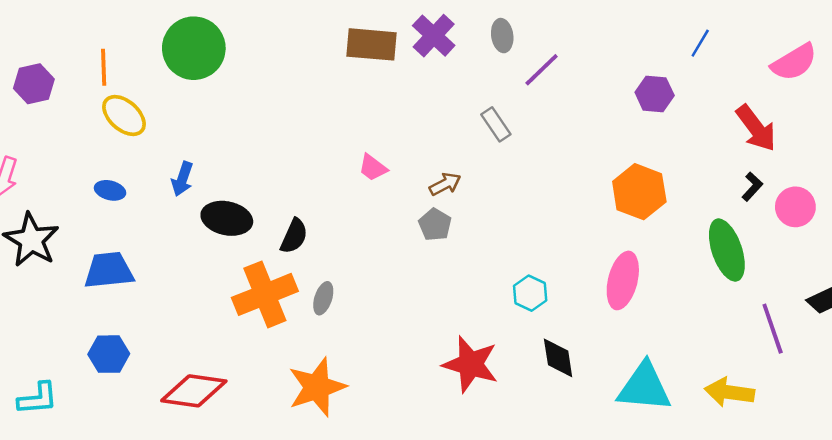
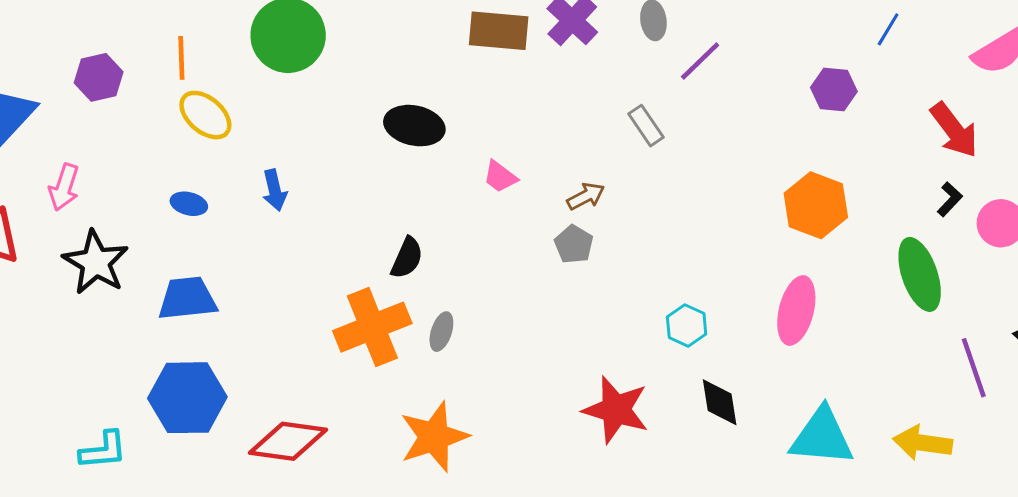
blue arrow: (182, 179) -> (275, 190), turned -32
black ellipse: (227, 218) -> (414, 126), moved
blue hexagon: (109, 354) -> (187, 398), size x1.6

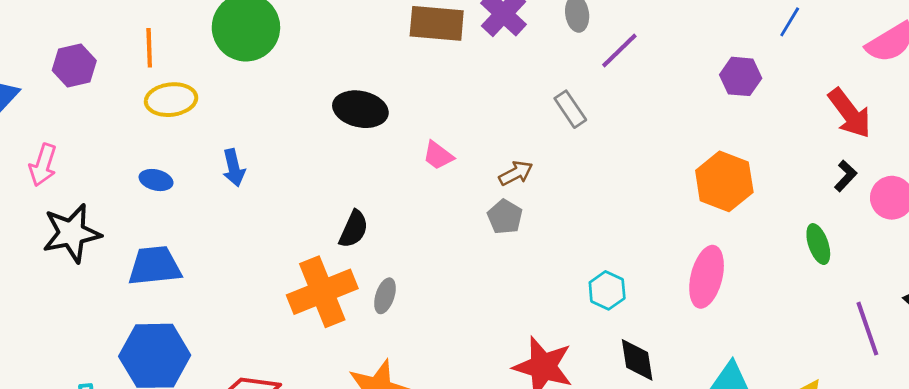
yellow ellipse: (205, 115) -> (171, 100), turned -48
black star: (96, 262) -> (72, 233), turned 30
green ellipse: (920, 274) -> (818, 244), size x0.6

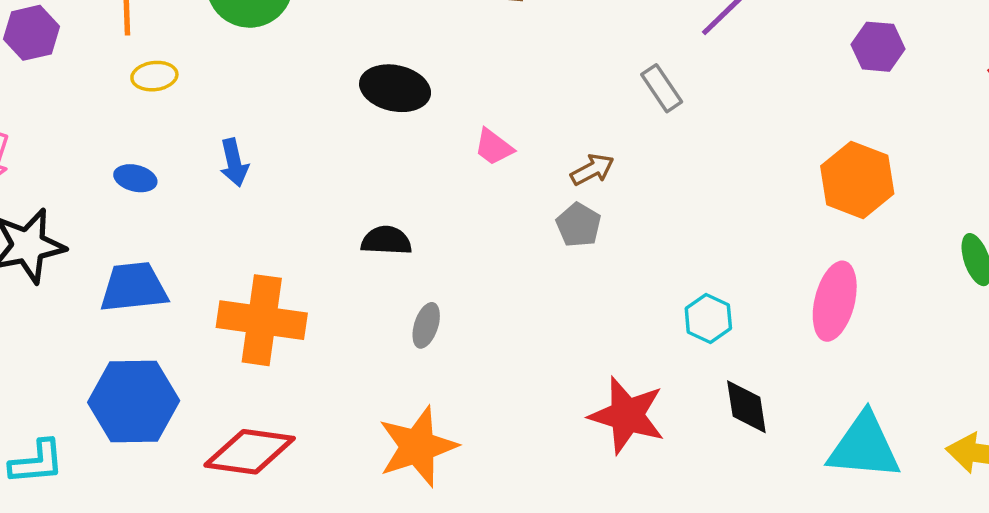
yellow ellipse: (171, 100) -> (154, 76), size x0.7
black semicircle: (354, 229) -> (386, 241), turned -111
orange cross: (322, 292) -> (262, 320), moved, turned 30

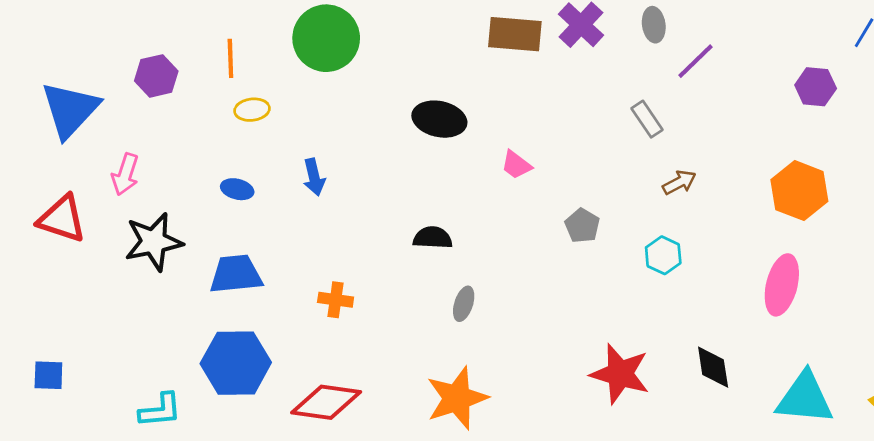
brown arrow: (592, 170) -> (679, 182), moved
cyan hexagon: (708, 318) -> (663, 255), moved
orange cross: (262, 320) -> (336, 300), size x0.5

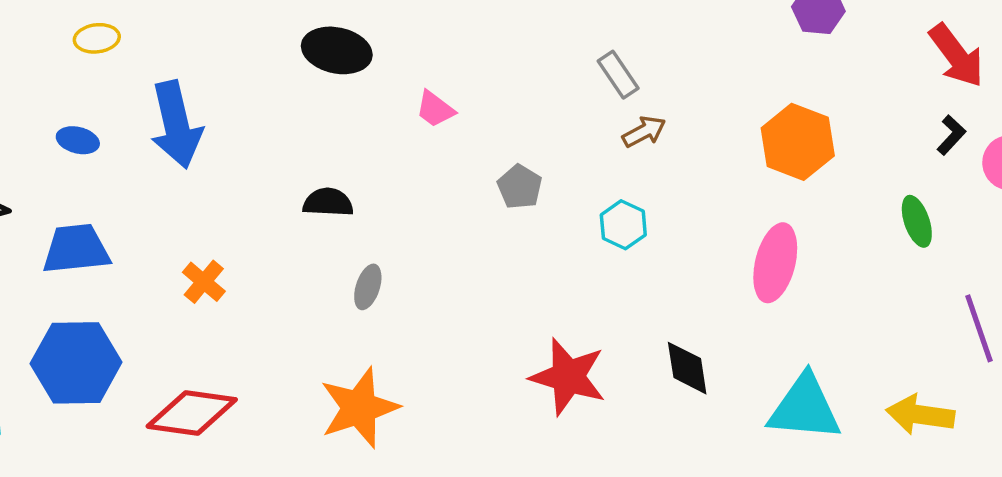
gray rectangle: (647, 119) -> (618, 75), moved
blue arrow: (314, 177) -> (176, 125), size x1.8
orange cross: (336, 300) -> (204, 282), turned 32

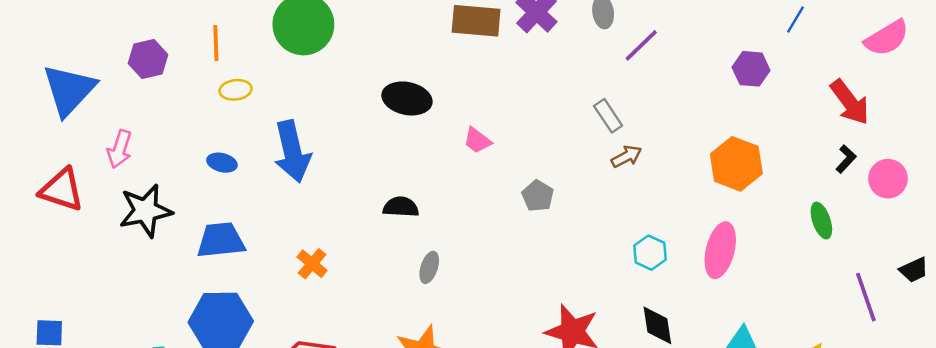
cyan hexagon: (623, 225) -> (650, 253), moved

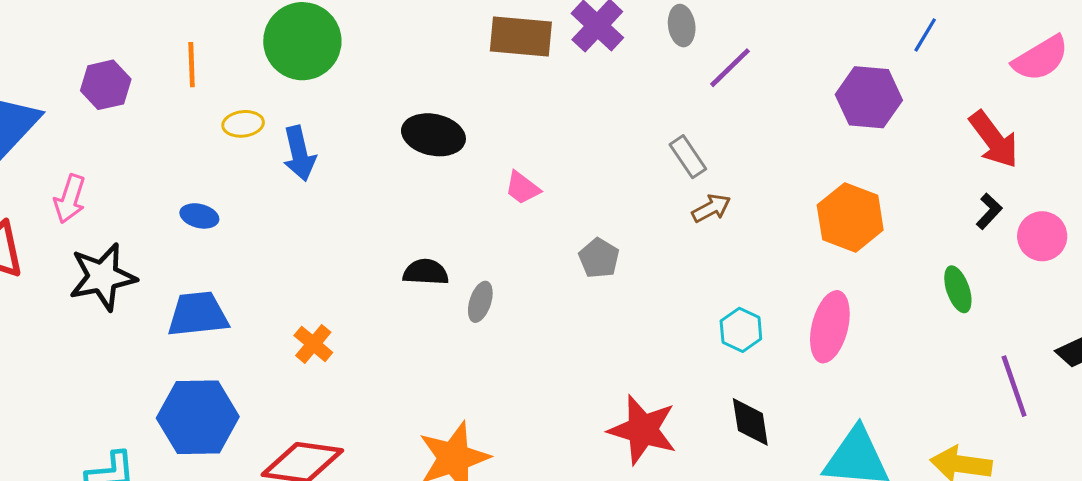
purple hexagon: (751, 69) -> (869, 97), size x1.4
yellow ellipse: (236, 90) -> (243, 124), moved
blue arrow: (292, 151) -> (299, 154), moved, size x0.7
gray ellipse: (429, 267) -> (480, 302), moved

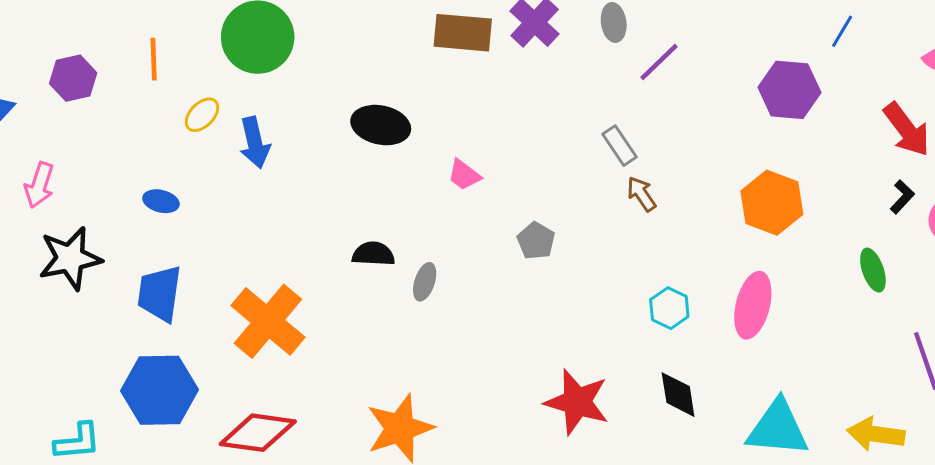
yellow ellipse: (243, 124) -> (202, 115), turned -39
brown arrow: (711, 208) -> (641, 194), turned -96
blue trapezoid: (198, 314) -> (159, 294), turned -76
orange cross: (313, 344) -> (268, 321), size x2.0

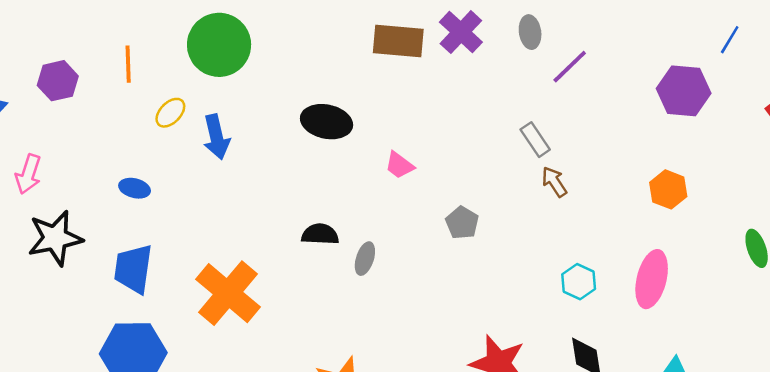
orange hexagon: (772, 203) -> (668, 189), size x0.7

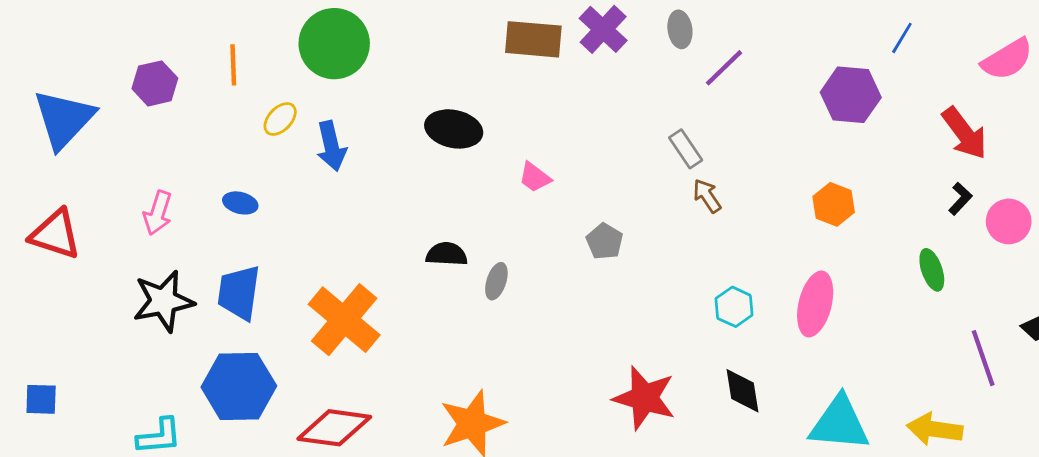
pink arrow: (28, 174) -> (158, 213), moved
black star: (55, 238) -> (163, 301), moved

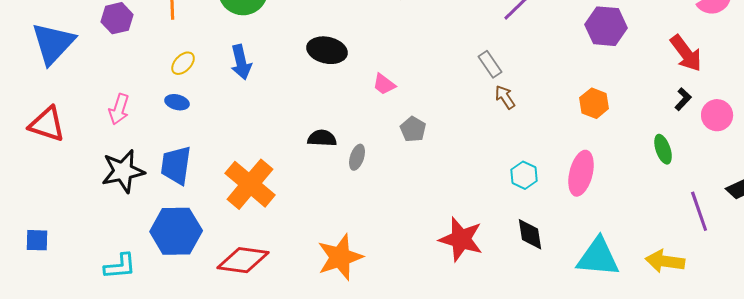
yellow ellipse: (280, 119) -> (183, 63), moved
gray pentagon: (605, 241) -> (413, 129), moved

